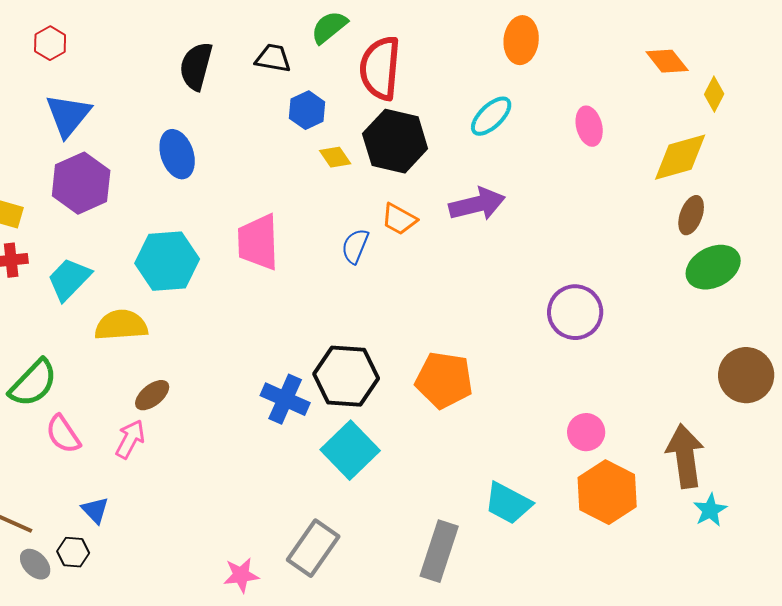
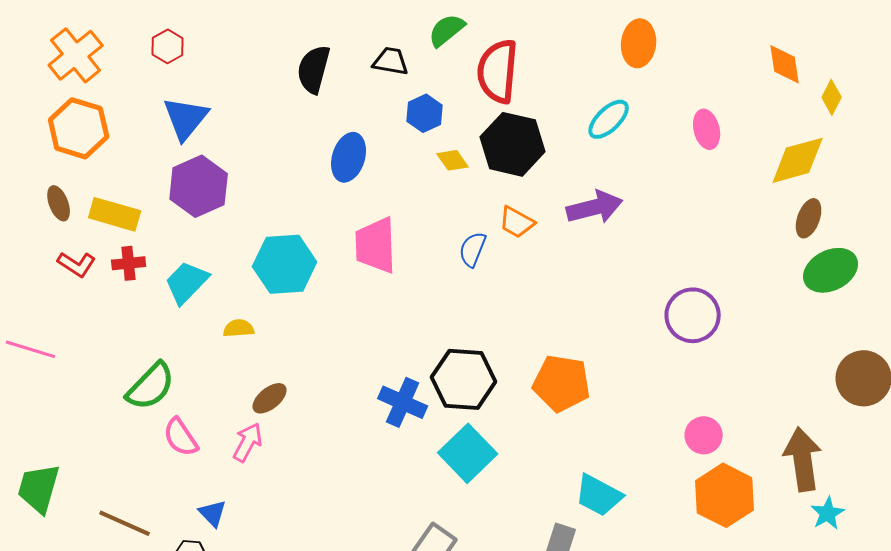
orange diamond: (667, 61) -> (785, 64), turned 30
blue ellipse: (177, 154) -> (349, 157), moved, turned 36
yellow semicircle: (121, 325) -> (239, 328), size x0.6
cyan trapezoid: (508, 503) -> (599, 495), moved

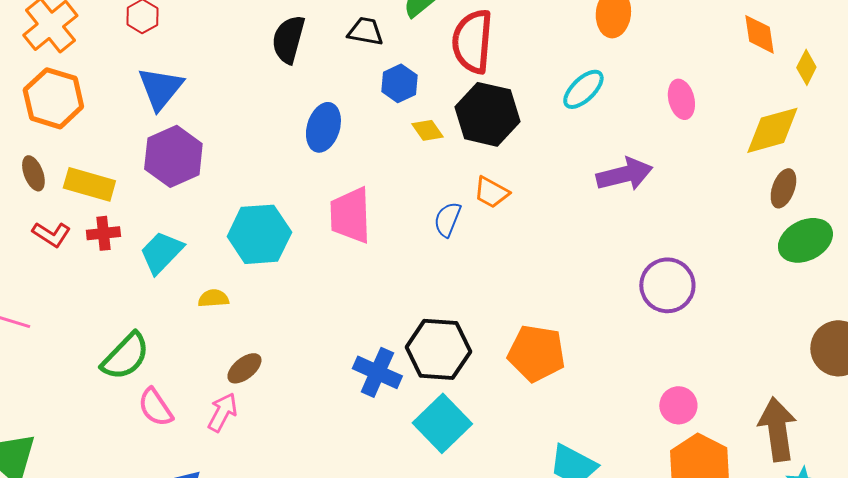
purple arrow: (595, 207) -> (624, 174), moved

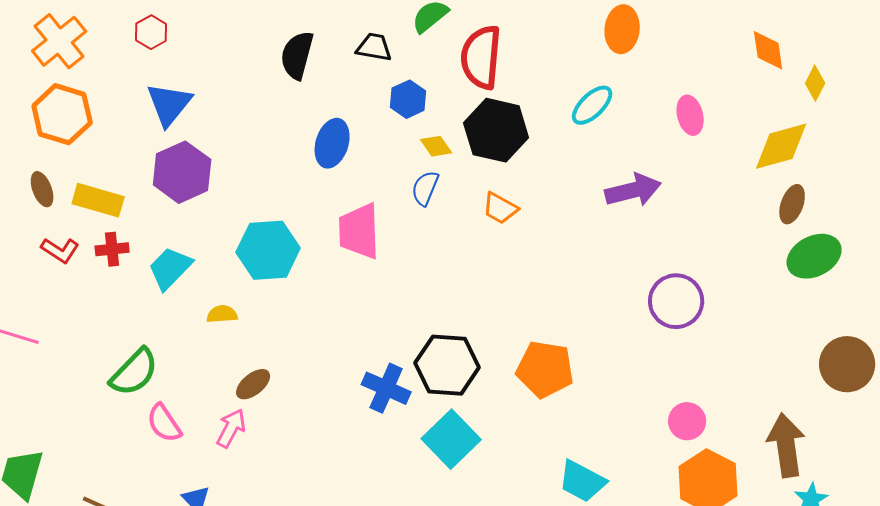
blue semicircle: (447, 219) -> (425, 188), moved

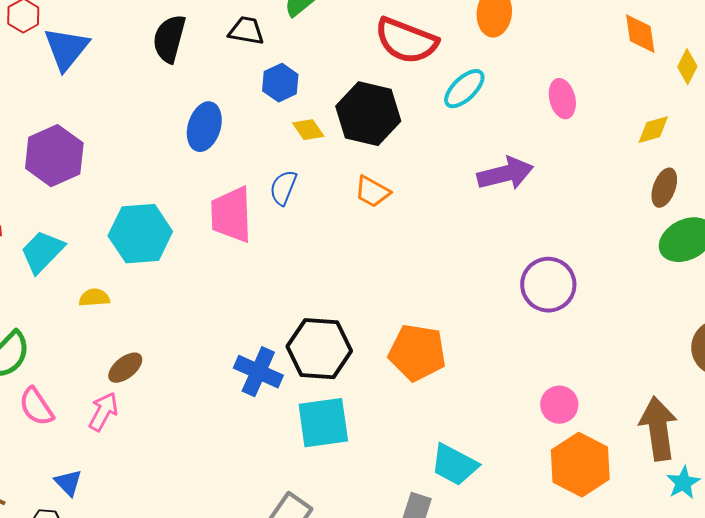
red semicircle: (481, 57) -> (406, 41), moved, turned -74
blue triangle: (169, 104) -> (66, 49), moved
yellow diamond: (781, 146) -> (653, 130), size x0.6
blue semicircle: (425, 188) -> (283, 188), moved
cyan square: (451, 439) -> (323, 423), turned 36

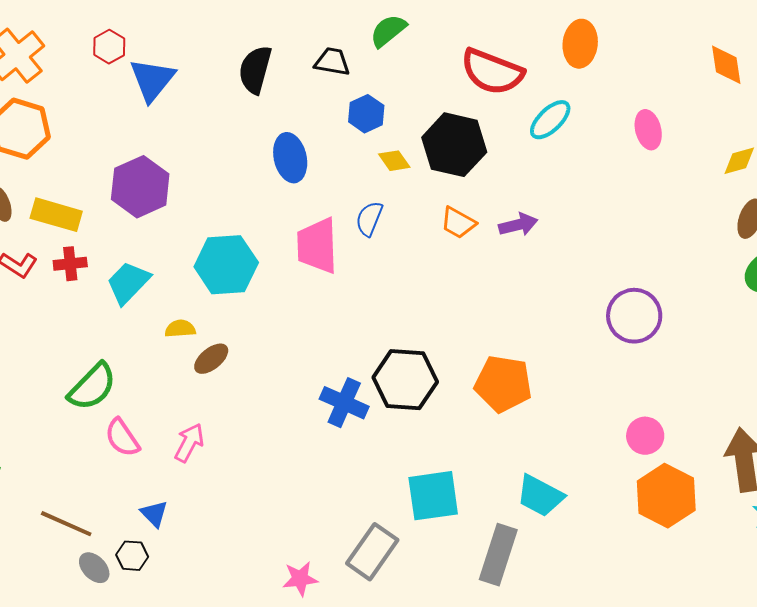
blue ellipse: (204, 127) -> (290, 158), turned -30
purple arrow: (505, 174) -> (518, 225), moved, size x0.7
brown ellipse: (125, 368) -> (211, 359), moved
cyan square: (323, 423) -> (433, 496), moved

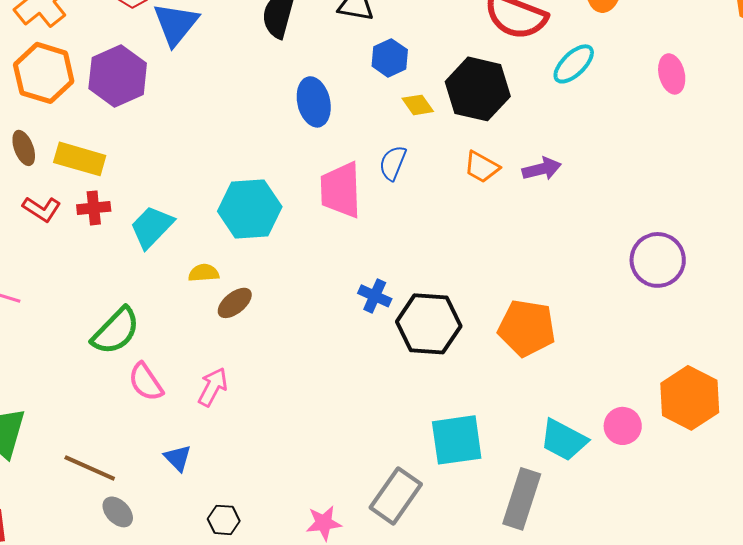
purple hexagon: (140, 187) -> (118, 76), moved
blue cross: (344, 403) -> (375, 296), moved, size x0.7
pink circle: (645, 436) -> (623, 426), moved
orange hexagon: (666, 496) -> (690, 398), moved
black hexagon: (132, 556) -> (224, 520), moved

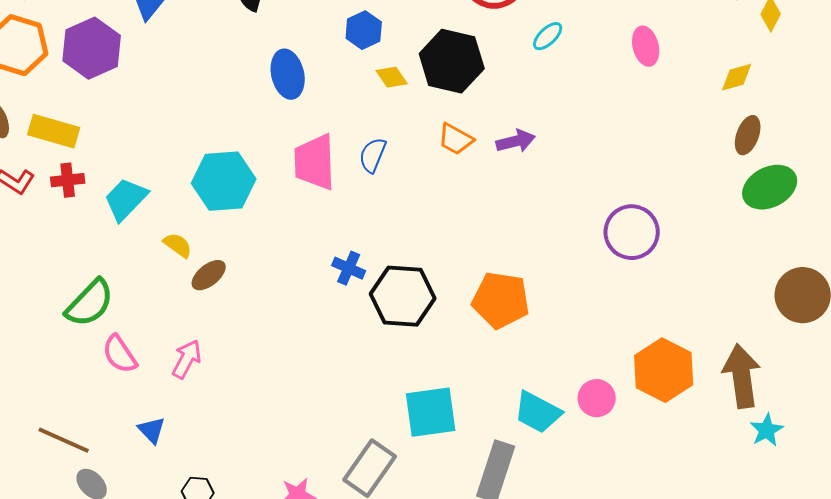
cyan ellipse: (574, 64) -> (548, 36), size x0.7
blue semicircle: (393, 163) -> (373, 155), moved
yellow semicircle: (204, 273) -> (178, 245), turned 40

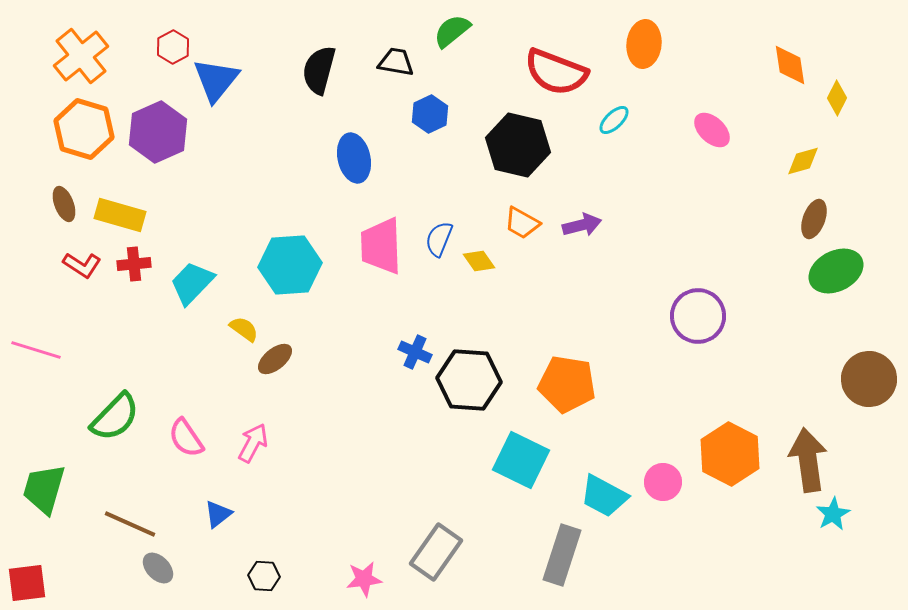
pink ellipse: (646, 46) -> (712, 130), turned -33
yellow diamond: (392, 77) -> (479, 261), moved
green semicircle: (90, 303) -> (115, 417), moved
cyan square: (431, 412) -> (521, 460), moved, turned 34
blue triangle: (152, 430) -> (218, 514), turned 36

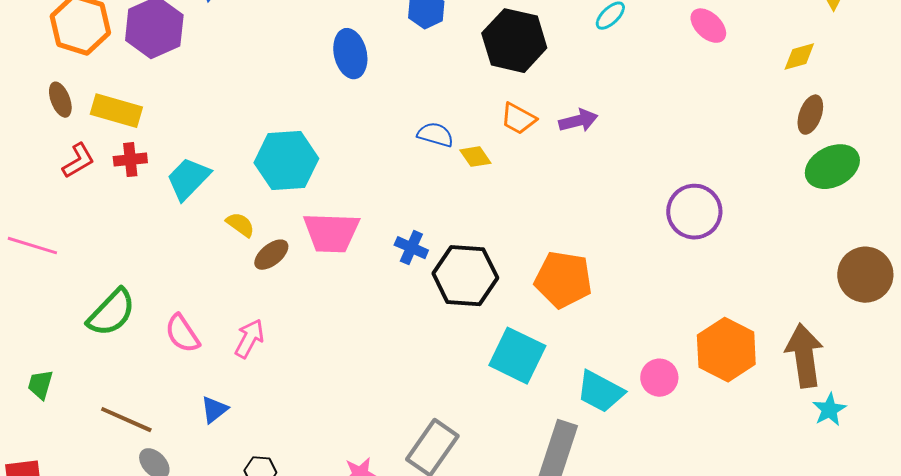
blue semicircle: (439, 239) -> (435, 135), turned 84
pink trapezoid: (381, 246) -> (331, 233), moved, turned -86
red L-shape: (82, 265) -> (78, 161), turned -63
green trapezoid: (44, 489) -> (40, 385), size x0.6

